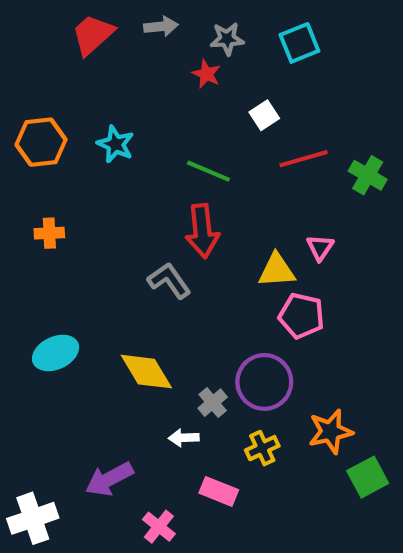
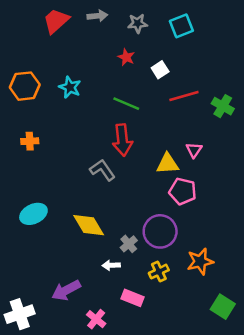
red star: (206, 74) -> (126, 57), moved
green square: (368, 477) -> (223, 307), moved, turned -30

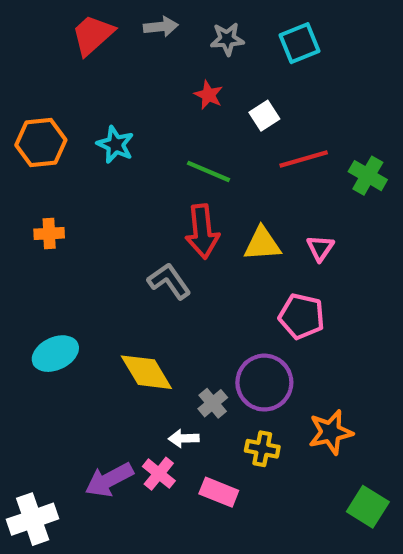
yellow triangle: (168, 164) -> (262, 244), moved
yellow cross: (159, 272) -> (262, 449), turned 36
pink cross: (96, 319) -> (159, 474), moved

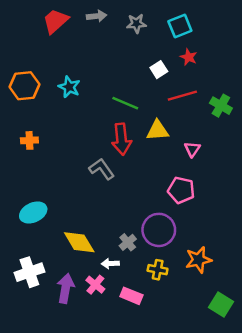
red star: (208, 95) -> (189, 57), moved
yellow triangle: (262, 244) -> (158, 130), moved
yellow diamond: (146, 372) -> (79, 242), moved
purple arrow: (109, 480) -> (66, 288), turned 128
white cross: (33, 519) -> (29, 272), moved

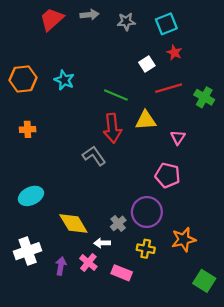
purple arrow: (66, 288) -> (61, 266), size x0.7

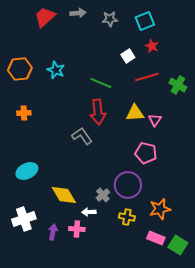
yellow triangle: (146, 120) -> (135, 113), moved
pink cross: (88, 262) -> (77, 229), turned -35
pink rectangle: (122, 273) -> (156, 238), moved

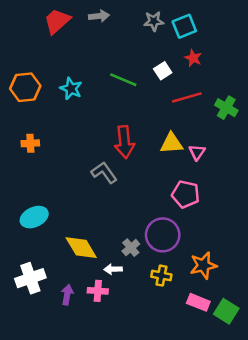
gray star: (110, 19) -> (154, 21), moved
green line: (101, 83) -> (123, 80), moved

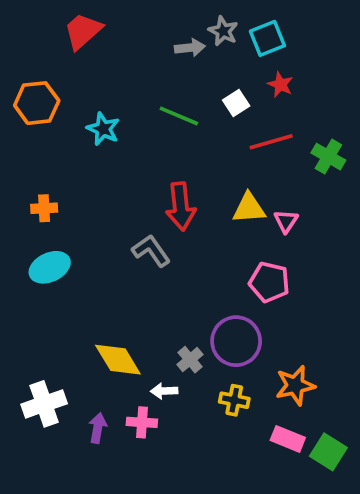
gray arrow: (99, 16) -> (190, 48), moved
gray star: (154, 21) -> (223, 31), turned 30
orange hexagon: (25, 87) -> (37, 103), moved
cyan ellipse: (34, 217) -> (50, 267), moved

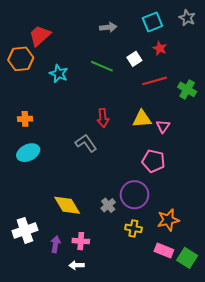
red trapezoid: (83, 31) -> (40, 36), moved
gray star: (223, 31) -> (187, 18), moved
red arrow: (181, 206) -> (103, 118), size x0.7
white arrow: (164, 391) -> (77, 265), moved

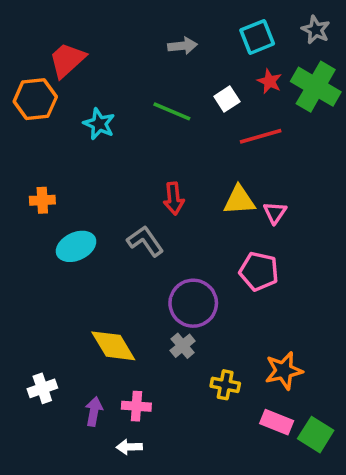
green cross: (187, 89) -> (316, 87), moved, size x1.5
cyan ellipse: (28, 153) -> (76, 246), moved
purple circle: (134, 195) -> (193, 303), moved
white cross: (25, 230) -> (42, 388), size x0.7

